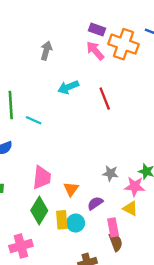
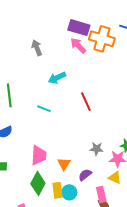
purple rectangle: (97, 29) -> (79, 28), size x1.5
gray arrow: (46, 51) -> (37, 48), turned -35
red line: (105, 99) -> (86, 102), moved
cyan line: (34, 120) -> (44, 109), moved

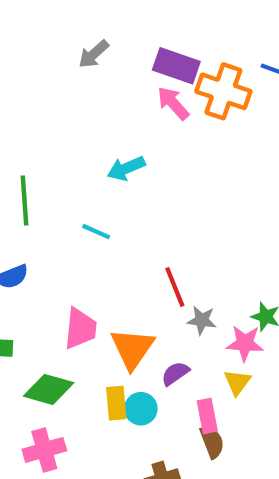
gray arrow: (37, 48) -> (94, 54), moved, turned -112
red line: (86, 102) -> (175, 287), moved
orange triangle: (64, 164) -> (132, 348), size x1.6
yellow triangle: (115, 178) -> (237, 382), turned 40
green diamond: (38, 183) -> (49, 389), moved, turned 75

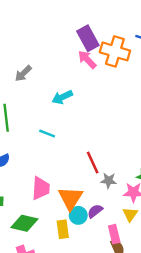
gray arrow: (94, 54) -> (23, 73), moved
purple rectangle: (176, 66) -> (88, 38), turned 45
cyan circle: (141, 409) -> (78, 215), moved

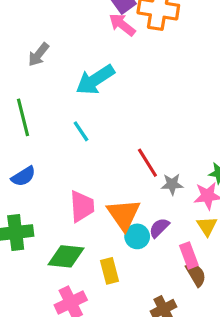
cyan arrow: (62, 97) -> (95, 80), size x1.4
cyan line: (47, 133) -> (81, 131), turned 42
yellow rectangle: (63, 229) -> (110, 271), moved

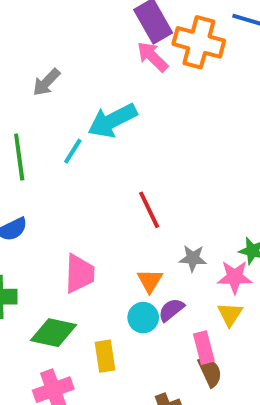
cyan line: (81, 131) -> (73, 151), moved, turned 60
red line: (147, 163) -> (149, 210), moved
orange triangle: (124, 215) -> (150, 281), moved, size x0.6

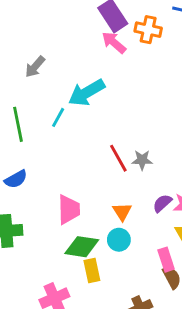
orange cross: (199, 42) -> (148, 30), size x0.7
gray star: (193, 258) -> (142, 160), moved
purple semicircle: (171, 310) -> (162, 203), moved
green diamond: (54, 333) -> (82, 247), moved

